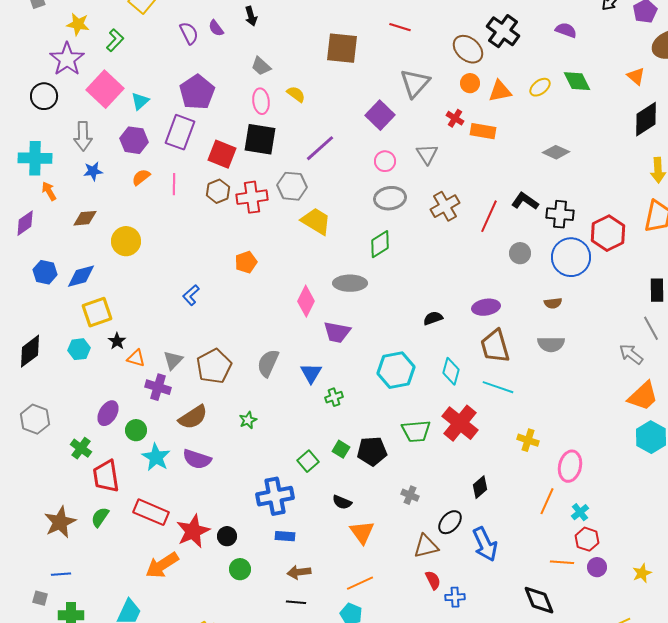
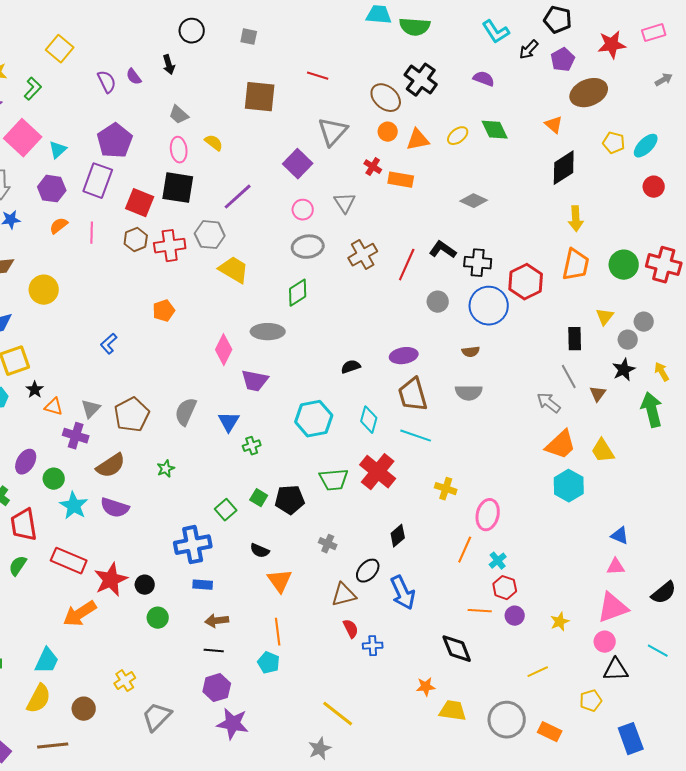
orange line: (360, 583) -> (278, 632), turned -72

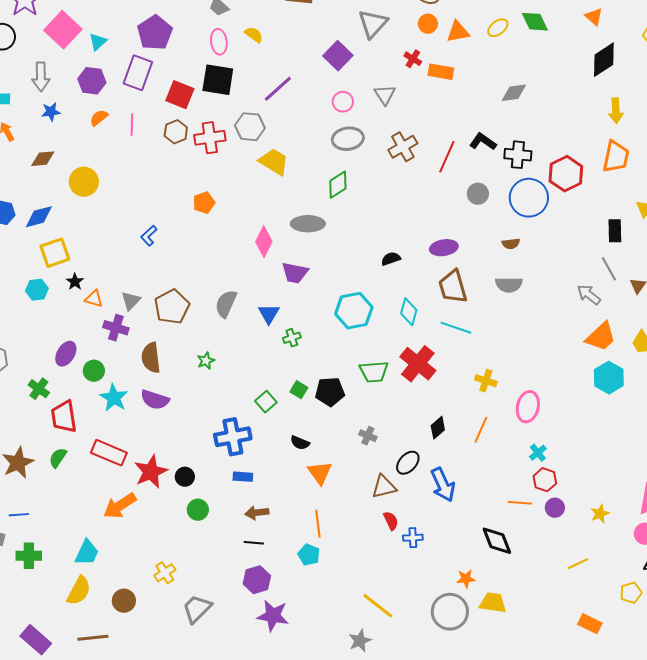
gray diamond: (474, 201) -> (514, 93), turned -32
brown semicircle: (111, 466) -> (151, 358), turned 116
orange line: (465, 550) -> (481, 430), moved
gray circle: (507, 720) -> (450, 612), moved

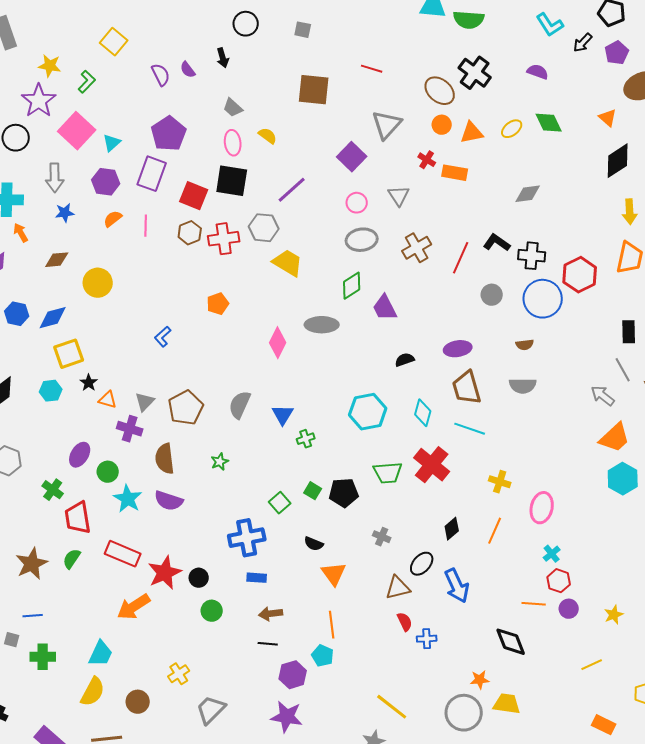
purple trapezoid: (295, 273) -> (385, 308), moved, turned 52
purple hexagon: (257, 580) -> (293, 675), moved

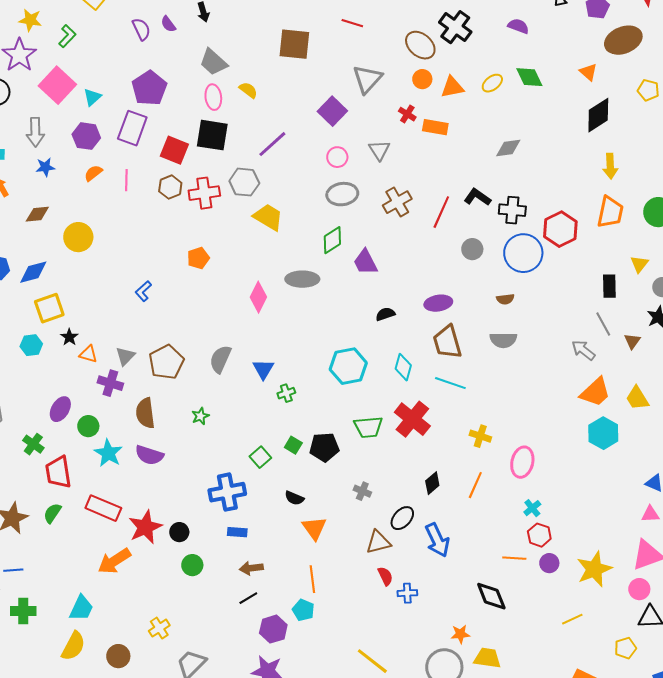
gray trapezoid: (233, 108) -> (213, 62), size x1.4
yellow star: (614, 615) -> (594, 569), size x1.8
black line: (268, 644) -> (248, 598), turned -36

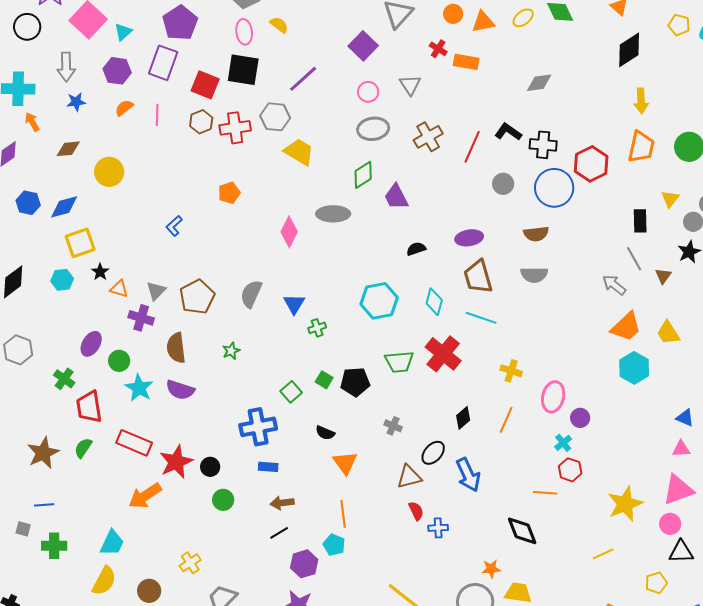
brown semicircle: (505, 299) -> (536, 234), size x1.4
purple circle: (549, 563) -> (580, 418), moved

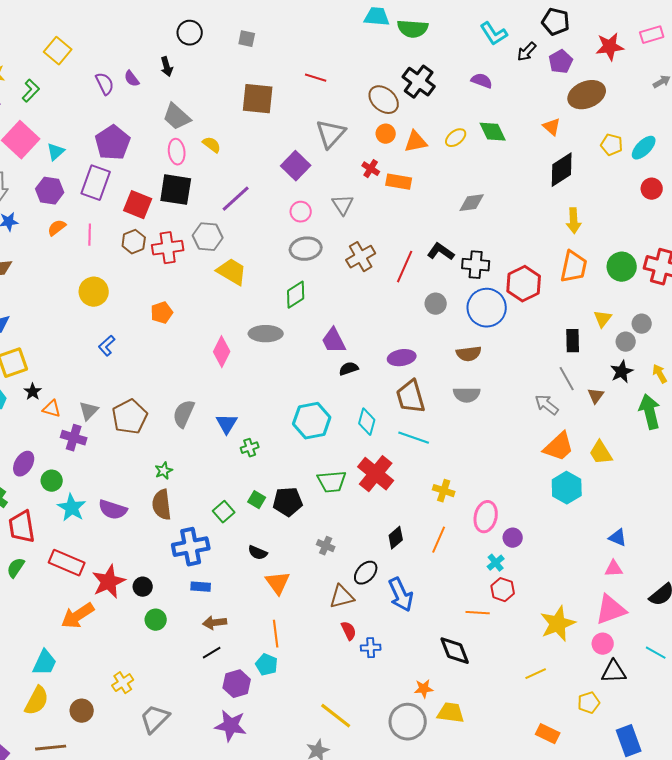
yellow circle: (109, 172) -> (94, 292), moved
purple trapezoid: (396, 197) -> (334, 341), moved
brown semicircle: (176, 348) -> (162, 505), moved

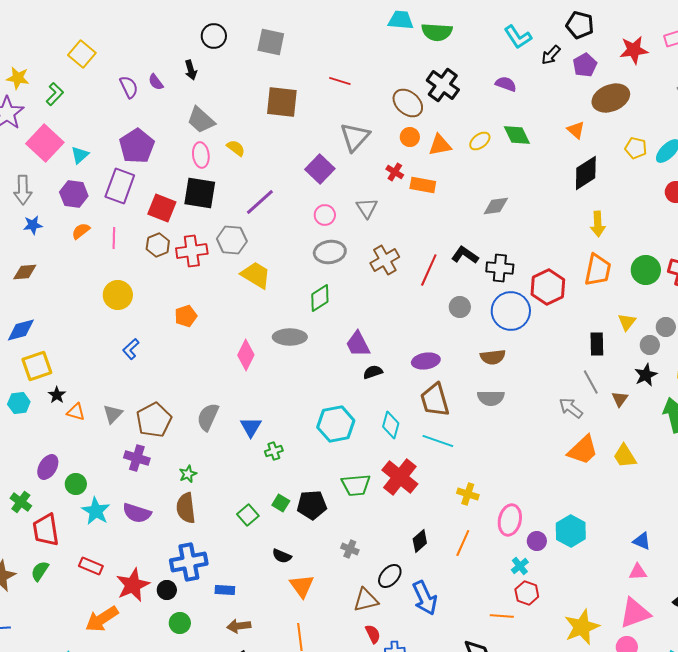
gray square: (247, 39) -> (271, 42), size x1.6
purple cross: (74, 438) -> (137, 458), moved
cyan hexagon: (567, 488) -> (571, 531), moved
blue cross: (191, 547) -> (189, 562), moved
red rectangle: (67, 563) -> (91, 566), size x0.7

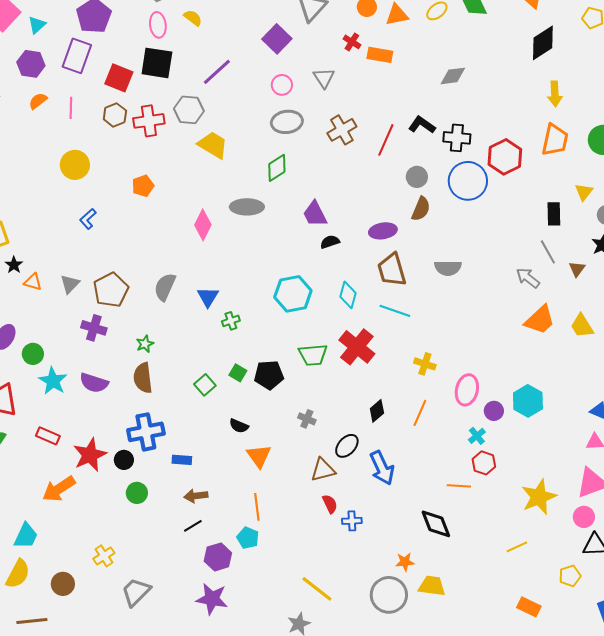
brown semicircle: (493, 357) -> (421, 209), moved, turned -60

